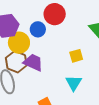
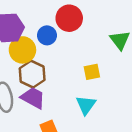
brown hexagon: (16, 62) -> (32, 74), moved
purple trapezoid: (33, 62) -> (33, 98), moved

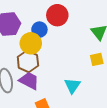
yellow circle: (22, 50) -> (31, 43), moved
yellow square: (92, 72) -> (97, 59), moved

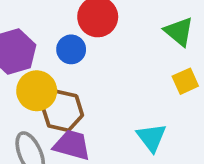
yellow circle: (31, 43) -> (37, 91), moved

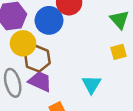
blue circle: (71, 49) -> (49, 20), size x1.5

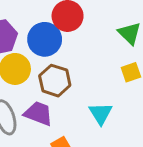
brown hexagon: (37, 59) -> (55, 81), moved

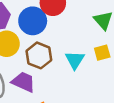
cyan triangle: (101, 113) -> (75, 60), moved

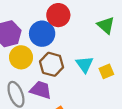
yellow square: (102, 53) -> (106, 71), moved

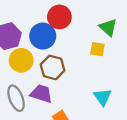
cyan triangle: (85, 64) -> (103, 97), moved
yellow square: (106, 71) -> (97, 49), moved, turned 32

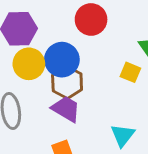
blue circle: (43, 36) -> (62, 60), moved
purple trapezoid: (41, 94) -> (66, 109), moved

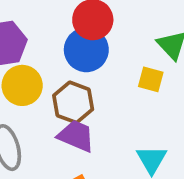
blue circle: (62, 60) -> (86, 50), moved

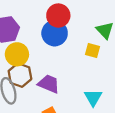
brown hexagon: (73, 102) -> (20, 75), moved

